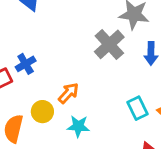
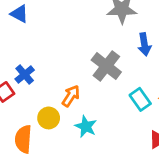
gray cross: (109, 44) -> (106, 66), moved
cyan star: (78, 126) -> (86, 126), turned 30

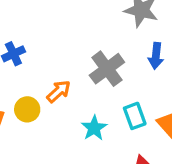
cyan star: (86, 126) -> (94, 128), moved

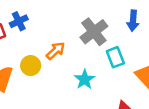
cyan rectangle: (135, 116) -> (115, 57), moved

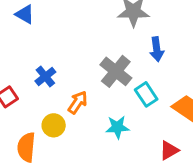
blue cross: (19, 21) -> (45, 77), moved
cyan star: (85, 79) -> (117, 127), turned -30

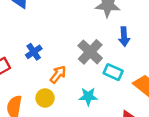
cyan rectangle: (146, 94) -> (113, 72), turned -36
yellow circle: (54, 125) -> (45, 98), moved

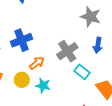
blue cross: (34, 52) -> (22, 40), size x1.5
cyan star: (88, 96) -> (43, 86), moved

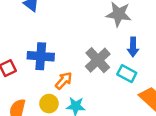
blue cross: (22, 40) -> (41, 56), turned 35
cyan rectangle: (82, 72) -> (127, 74), moved

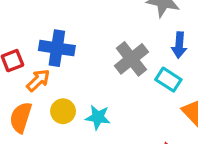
orange arrow: (64, 81) -> (38, 80), moved

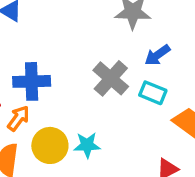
blue arrow: (179, 45) -> (157, 55), turned 60
yellow circle: (63, 111) -> (50, 145), size x1.4

